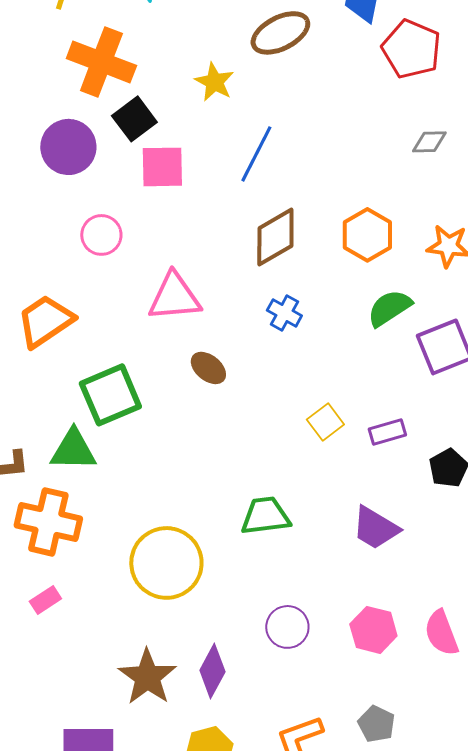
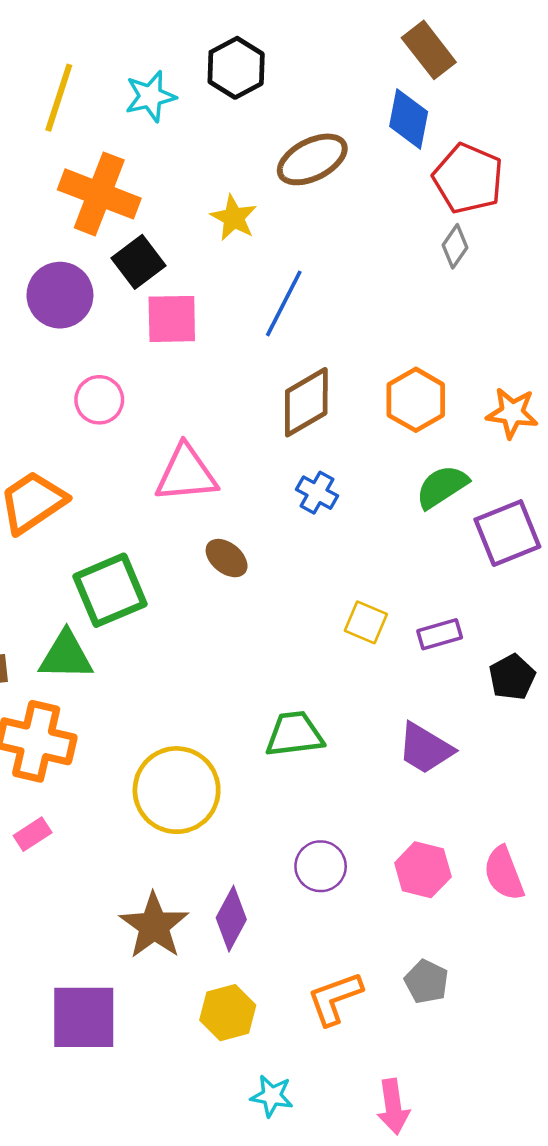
gray diamond: (429, 142) -> (455, 246), moved, turned -54
yellow square: (325, 422) -> (366, 622), turned -30

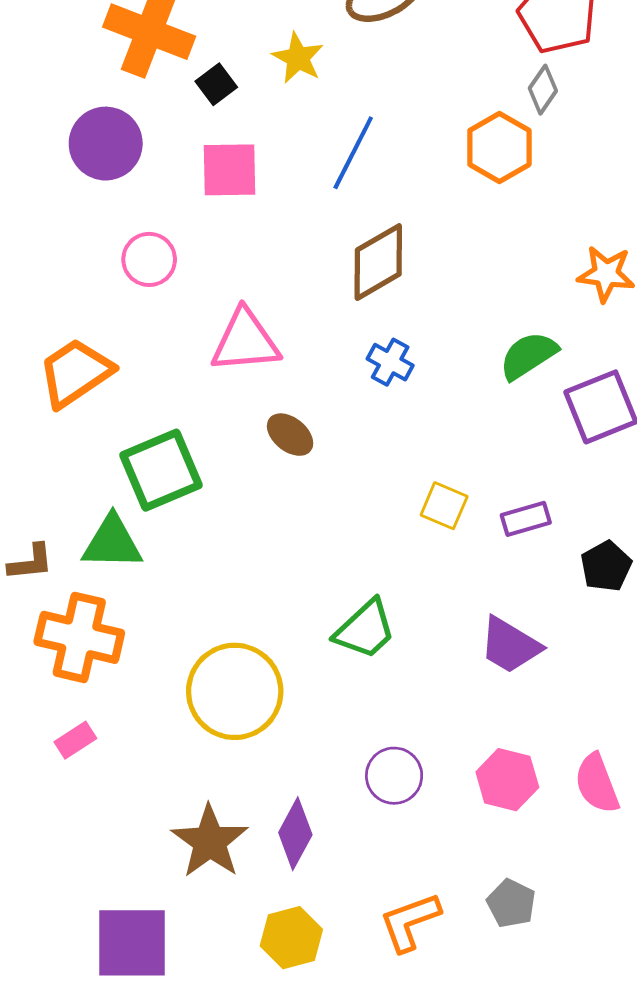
black square: (139, 262) -> (216, 84), moved, size x0.7
orange hexagon: (416, 400) -> (499, 147), moved
green trapezoid: (294, 734) -> (365, 629), turned 144

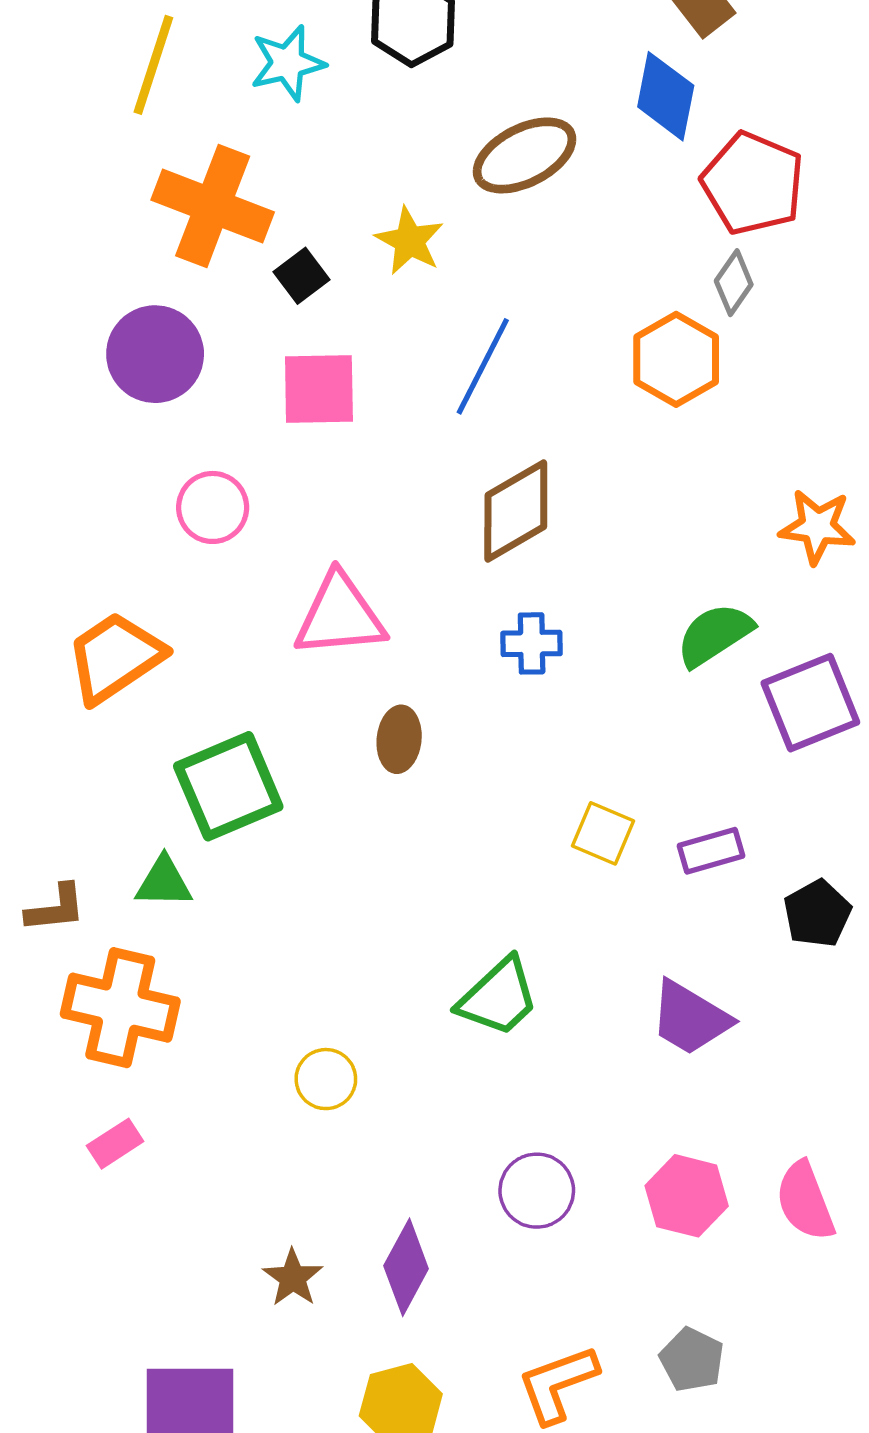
blue cross: (390, 362) -> (532, 643), turned -30
brown ellipse: (290, 435) -> (399, 739), turned 57
green triangle: (112, 543) -> (164, 882), size x0.7
yellow circle: (235, 691) -> (326, 1079), size x0.5
brown star: (210, 841) -> (293, 1278), size x0.6

